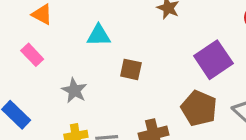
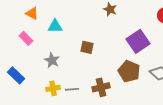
cyan triangle: (99, 35) -> (55, 26), moved

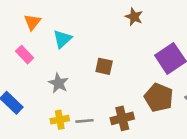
orange triangle: (32, 13) -> (32, 22), turned 40
cyan triangle: (55, 26) -> (62, 39), turned -42

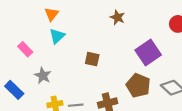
orange triangle: (32, 22) -> (52, 14), moved
gray star: (58, 83) -> (43, 76), moved

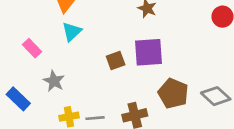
purple square: (148, 53) -> (148, 52), moved, turned 30
brown square: (92, 59) -> (116, 60), turned -32

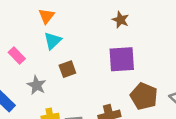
brown square: (116, 60) -> (67, 69), moved

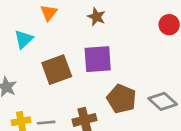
orange triangle: (46, 16) -> (49, 13), moved
brown square: (67, 69) -> (57, 70), moved, size x1.6

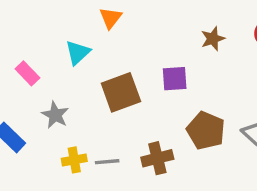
brown star: (96, 17) -> (213, 39), moved, turned 30
purple square: (98, 59) -> (175, 79), size x0.7

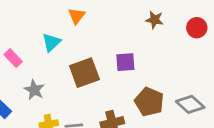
brown star: (213, 39) -> (155, 20), moved, turned 30

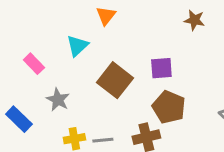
brown square: (84, 73) -> (115, 80), turned -32
brown pentagon: (149, 102) -> (169, 107), moved

